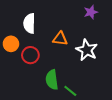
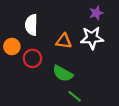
white star: (87, 50) -> (92, 38), moved, turned -30
green semicircle: (52, 80) -> (63, 74), moved, turned -54

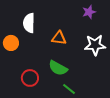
white star: (92, 38) -> (95, 45), moved
red circle: (32, 58) -> (30, 78), moved

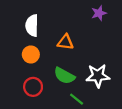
orange circle: (11, 43) -> (31, 54), moved
white star: (95, 45) -> (98, 76), moved

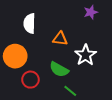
orange circle: (31, 54) -> (15, 56), moved, size x1.5
white star: (98, 76) -> (86, 55), moved, turned -30

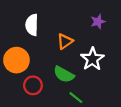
purple star: (91, 12) -> (98, 22), moved
orange triangle: (60, 39) -> (65, 41), turned -42

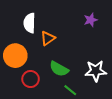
orange triangle: (65, 41) -> (48, 38), moved
white star: (92, 59) -> (96, 71), moved, turned 30

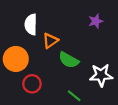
green semicircle: (59, 69) -> (69, 60), moved

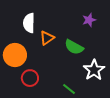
green semicircle: (69, 60) -> (74, 47), moved
white star: (101, 75) -> (94, 70), turned -30

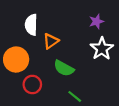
green semicircle: (74, 47) -> (64, 68), moved
white star: (94, 70) -> (102, 49), moved

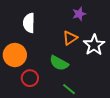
purple star: (96, 21) -> (79, 14), moved
orange triangle: (51, 41) -> (70, 38), moved

